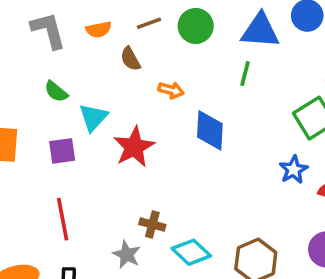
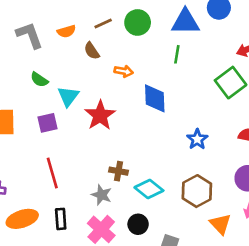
blue star: (293, 170) -> (197, 139), moved

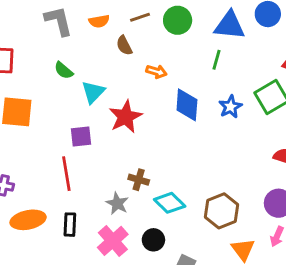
purple square: (47, 123) -> (81, 137), moved
blue star: (197, 139) -> (230, 107), moved

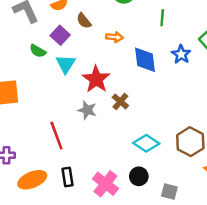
purple square: (81, 137) -> (60, 35), moved, turned -30
brown cross: (139, 180) -> (120, 101), moved, turned 35
gray star: (117, 203) -> (87, 110), moved

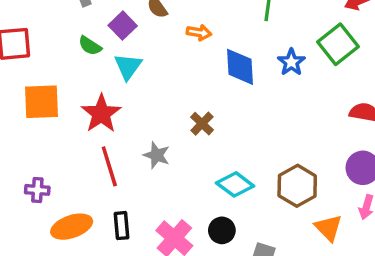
red star: (96, 79) -> (101, 114), moved
gray star: (87, 110) -> (157, 155), moved

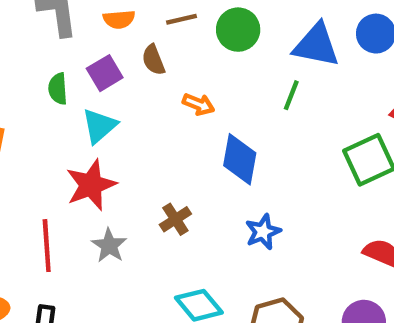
green semicircle: (90, 46) -> (58, 89), turned 40
blue star: (291, 62) -> (263, 232), moved
red star: (101, 114) -> (91, 185), moved

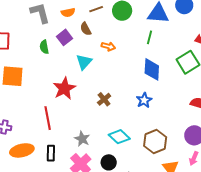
cyan triangle: (99, 126) -> (84, 62), moved
blue diamond: (240, 159) -> (152, 69), moved
gray star: (109, 246) -> (82, 139), moved

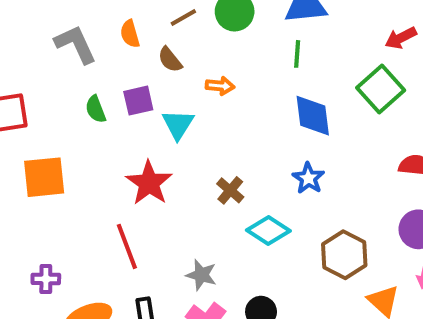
orange semicircle: (68, 12) -> (130, 34), turned 96
purple square: (64, 37) -> (138, 101), moved, turned 35
cyan diamond: (119, 137) -> (268, 230), moved

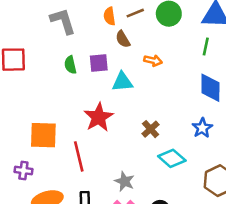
orange semicircle: (130, 34) -> (109, 16), moved
cyan triangle: (178, 124) -> (122, 82), turned 45
orange square: (44, 177) -> (43, 135), moved

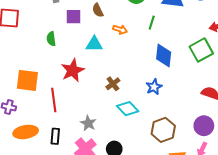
green line: (206, 46) -> (152, 23), moved
purple square: (99, 63) -> (74, 17), moved
green semicircle: (70, 65) -> (51, 39), moved

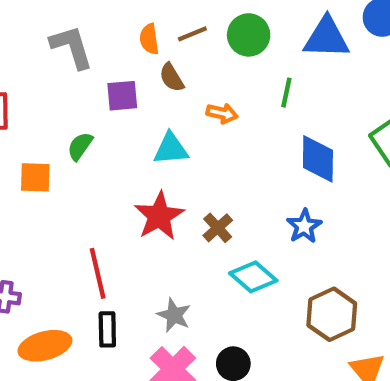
green semicircle: (51, 39) -> (80, 146), turned 48
red star: (73, 70) -> (159, 216), moved
orange square: (27, 80) -> (35, 177), moved, size x0.7
black rectangle: (55, 136) -> (107, 329), moved

